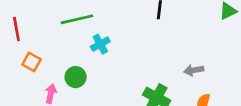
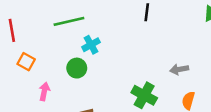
green circle: (76, 77) -> (77, 68), moved

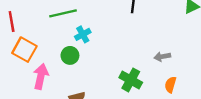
orange square: (26, 62) -> (24, 50), size x1.5
pink arrow: (44, 91) -> (41, 76), size x1.5

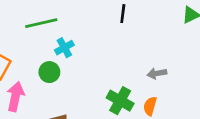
orange semicircle: (170, 85) -> (150, 106), moved

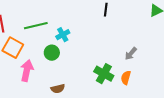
green line: (41, 23) -> (36, 26), moved
gray arrow: (157, 73) -> (131, 54), turned -40

